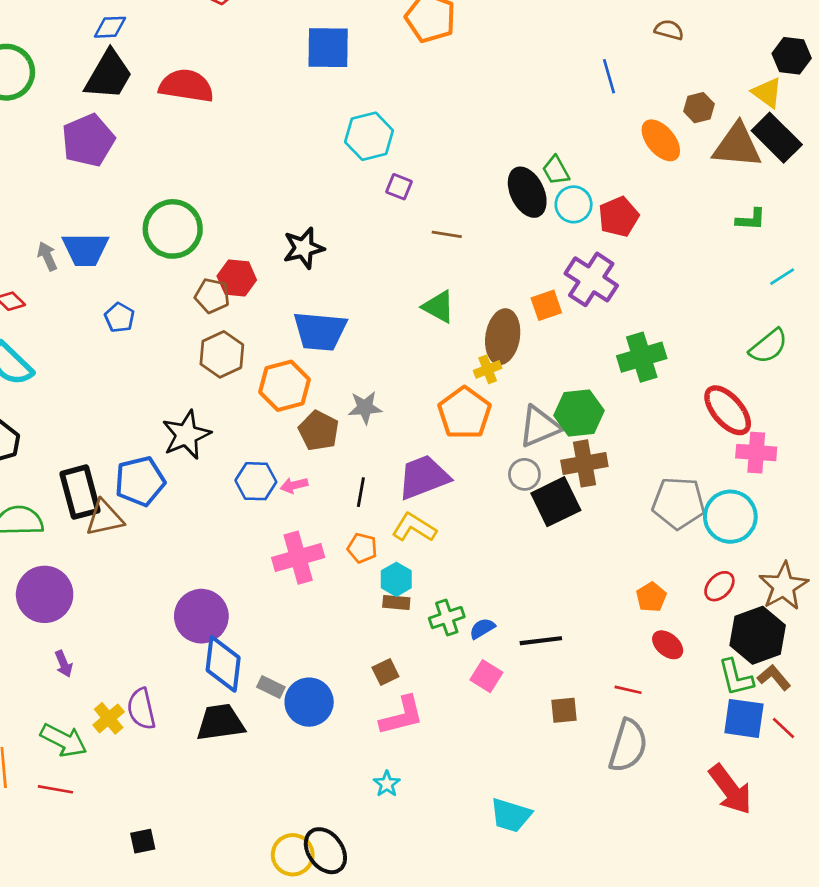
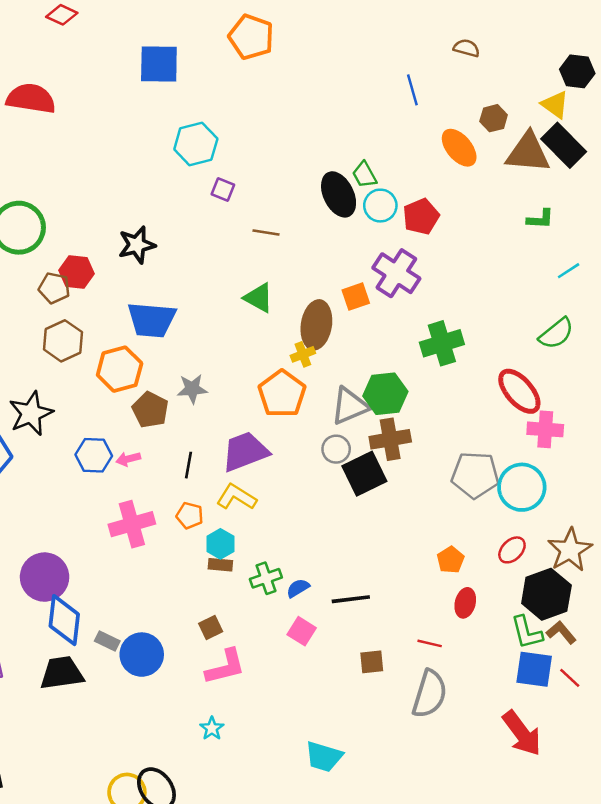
red ellipse: (668, 645) -> (465, 603), turned 64

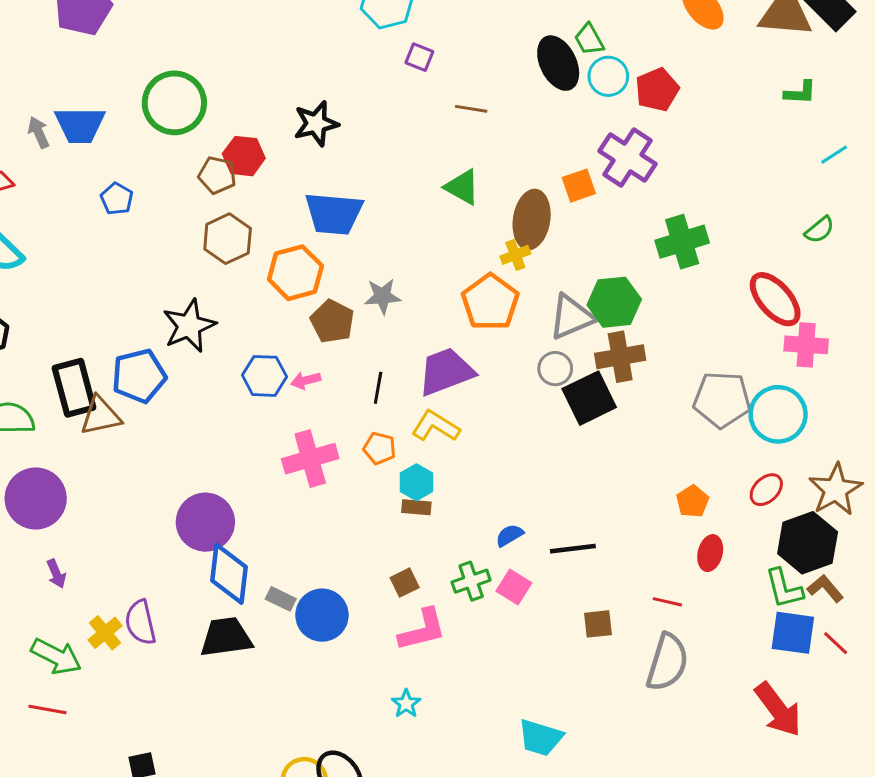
green semicircle: (556, 333) -> (819, 230), size x0.7
green cross: (266, 578) -> (471, 581), moved

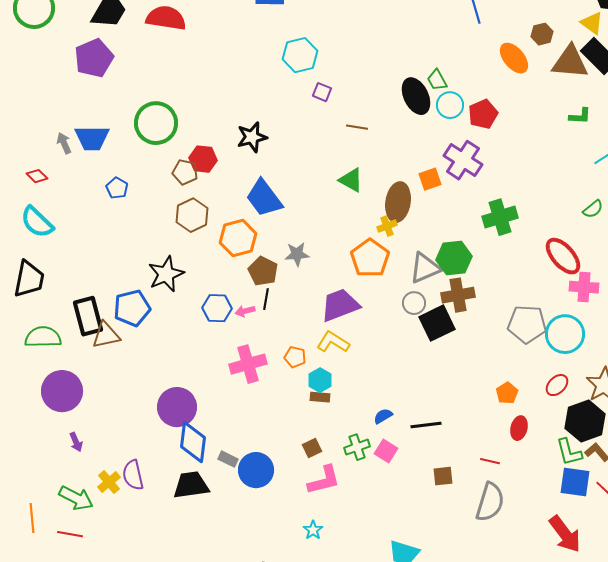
blue trapezoid: (334, 214) -> (264, 198), turned 48
black line: (378, 388) -> (266, 299), moved

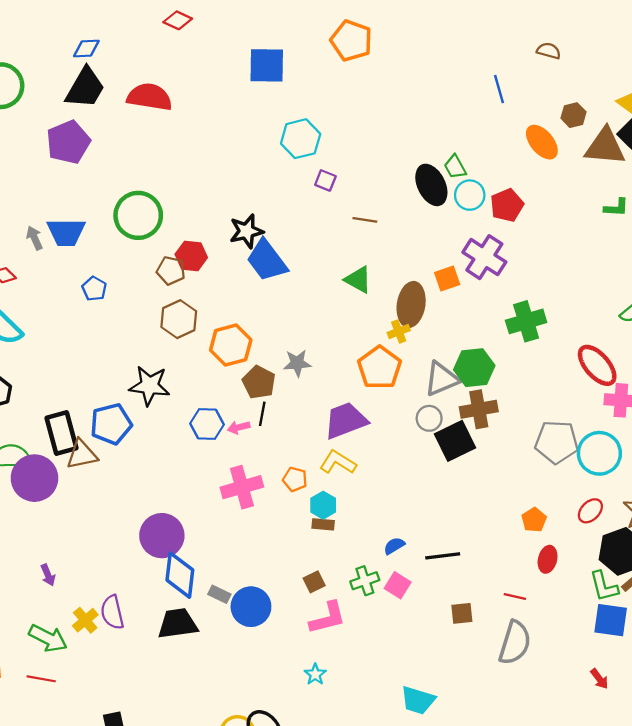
blue trapezoid: (264, 198) -> (267, 260), moved
black star: (166, 274) -> (149, 386), turned 30
purple circle: (62, 391) -> (34, 478), moved
red arrow: (565, 534) -> (599, 679), size x0.5

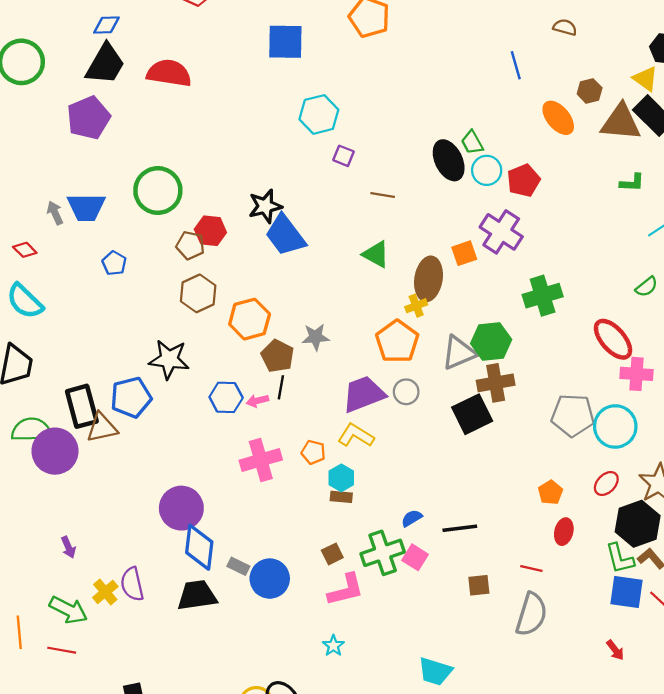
gray circle: (429, 418) -> (406, 392), moved
green cross: (365, 581) -> (383, 553), size x1.5

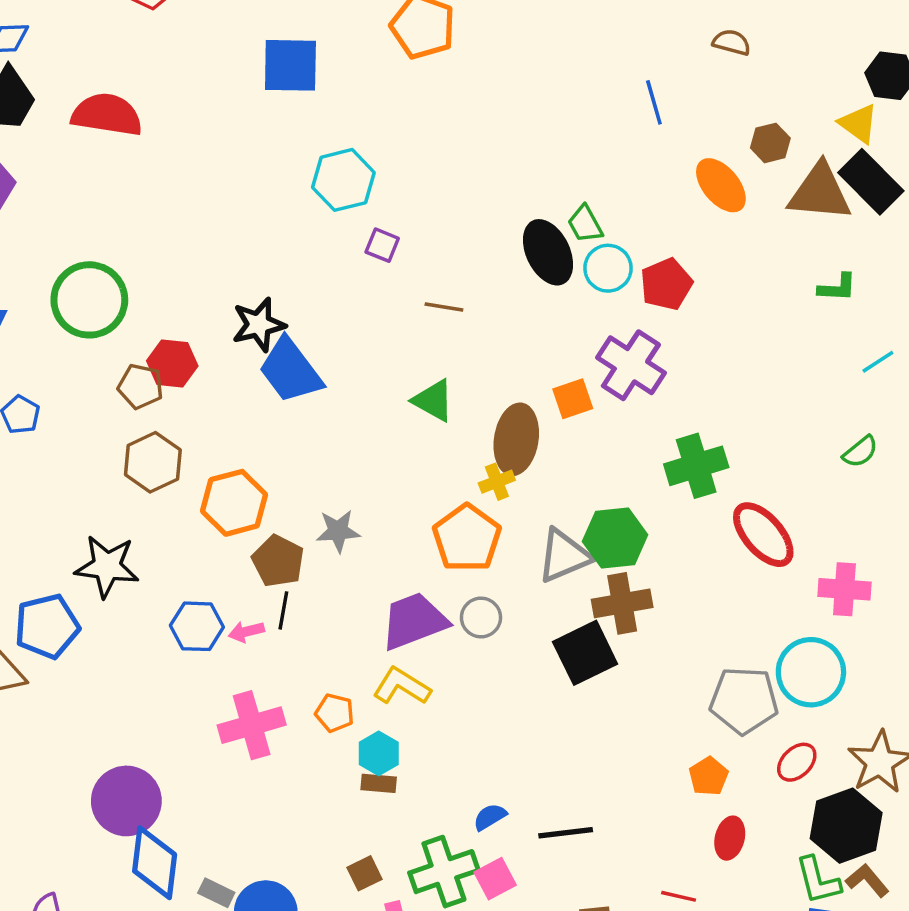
red ellipse: (613, 339) -> (763, 535), moved
gray pentagon: (573, 415) -> (744, 700), moved
pink square: (415, 557) -> (495, 879), turned 30

